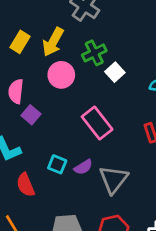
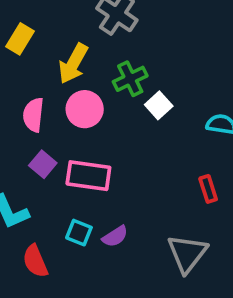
yellow rectangle: (20, 42) -> (20, 39), moved
pink semicircle: (16, 91) -> (33, 115), moved
pink rectangle: (97, 123) -> (88, 176), moved, turned -44
gray triangle: (114, 179) -> (187, 253), moved

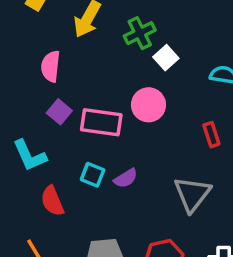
pink circle: (85, 109) -> (148, 105), moved

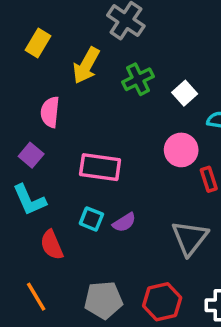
white square: (166, 58) -> (185, 93), moved
pink circle: (148, 105) -> (181, 150), moved
purple square: (59, 112) -> (31, 155), moved

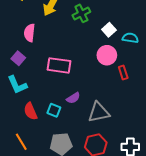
white square: (185, 93) -> (109, 30), moved
cyan square: (91, 219) -> (54, 110), moved
gray triangle: (190, 238) -> (99, 112), moved, turned 40

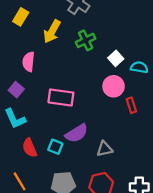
purple semicircle: (73, 98) -> (77, 133), size x1.5
gray triangle: (99, 112) -> (105, 149), size x0.7

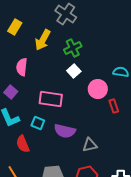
white square: (116, 58) -> (74, 71), moved
purple semicircle: (77, 133) -> (65, 131), turned 45
cyan square: (55, 147) -> (38, 123), moved

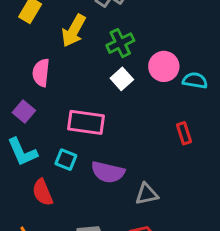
pink circle: (98, 89) -> (164, 66), moved

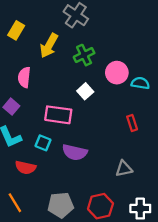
white square: (122, 79) -> (85, 91), moved
red semicircle: (43, 192) -> (25, 168), turned -54
gray triangle: (147, 194) -> (124, 169), moved

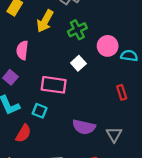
purple semicircle: (75, 152) -> (84, 127), moved
red semicircle: (25, 168) -> (23, 133), turned -72
gray triangle: (124, 169) -> (114, 135), turned -49

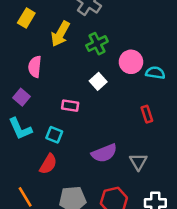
pink rectangle: (54, 85) -> (70, 106), size x0.6
purple semicircle: (84, 127) -> (104, 153), turned -35
red semicircle: (23, 133) -> (48, 164), moved

